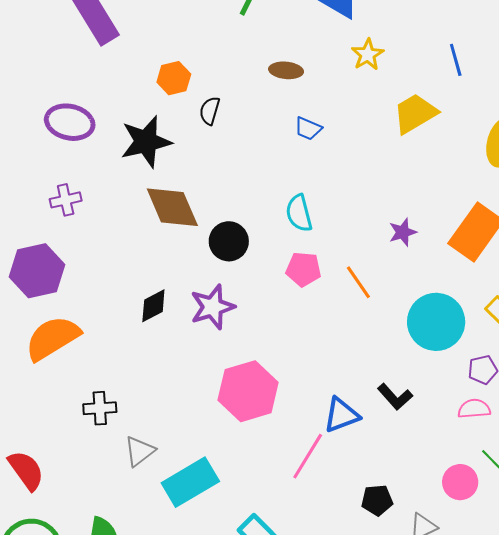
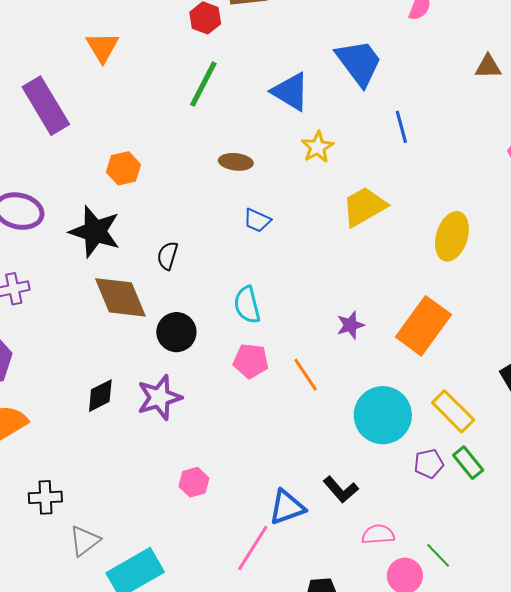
blue line: (456, 60) -> (401, 127), moved
black semicircle: (210, 111) -> (167, 256), moved
black star: (146, 142) -> (95, 232), turned 30
pink hexagon: (248, 391) -> (194, 482), size x0.5
pink semicircle: (474, 409) -> (378, 534), moved

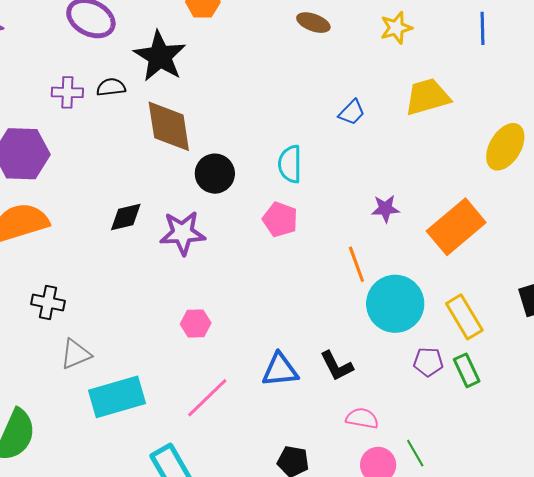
blue trapezoid: (257, 220) -> (352, 112), moved, turned -84
black semicircle: (167, 256) -> (111, 87), moved, turned 52
orange line: (306, 375) -> (356, 264), moved
pink line: (253, 548) -> (207, 398), moved

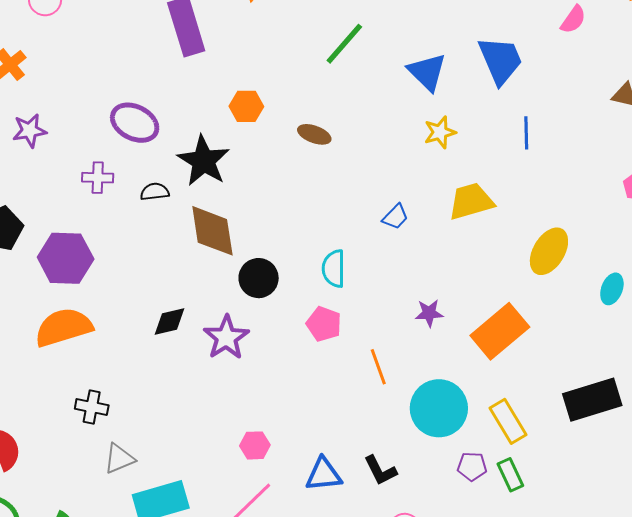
brown ellipse: (313, 23) -> (314, 134), moved
purple cross: (67, 92) -> (98, 178), moved
purple star: (183, 233) -> (226, 337), turned -30
orange line: (356, 264) -> (378, 367), moved
pink hexagon: (196, 323) -> (255, 445), moved

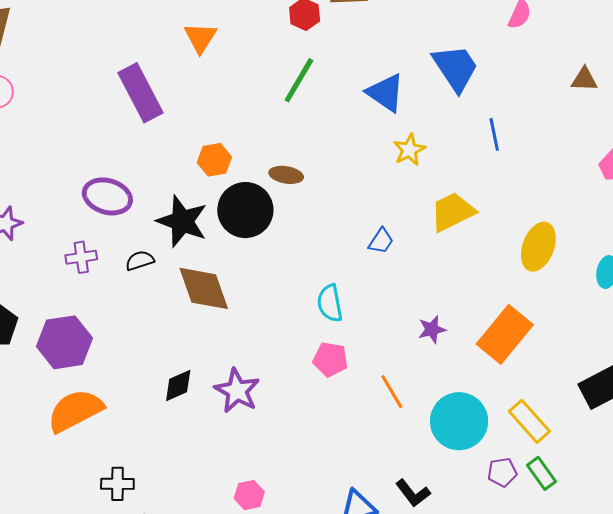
black circle: (259, 278) -> (245, 210), moved, size x1.4
pink hexagon: (255, 445) -> (249, 495), moved

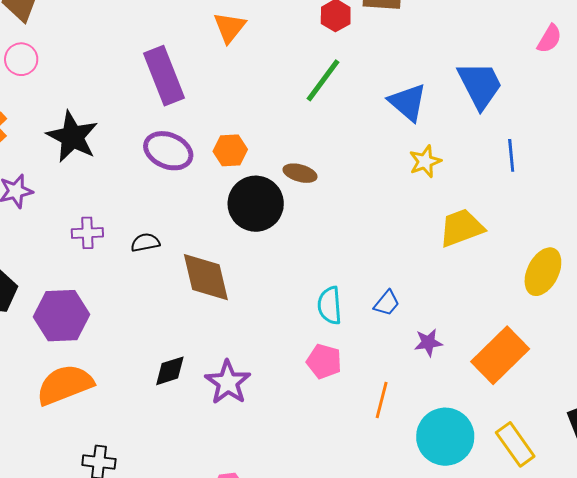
purple ellipse: (107, 196) -> (168, 151), moved
black star: (182, 221) -> (72, 137), moved
blue trapezoid: (381, 241) -> (387, 303), moved
orange line: (392, 392) -> (382, 400), turned 39

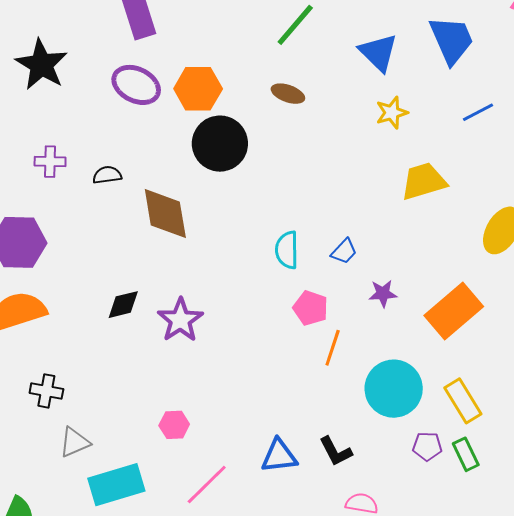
orange hexagon: (230, 150) -> (198, 89), size x1.4
blue line: (511, 155) -> (478, 112), turned 64
brown ellipse: (300, 173) -> (288, 94), moved
pink pentagon: (324, 361) -> (311, 308), moved

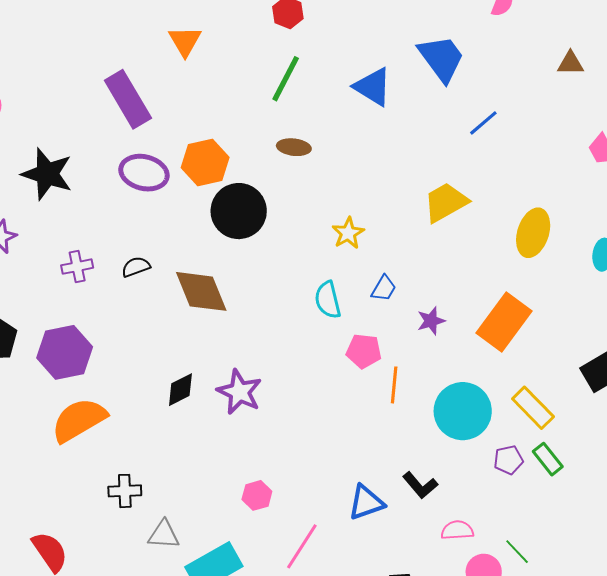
yellow star: (392, 113) -> (348, 233), moved
gray triangle: (75, 442) -> (164, 535), turned 40

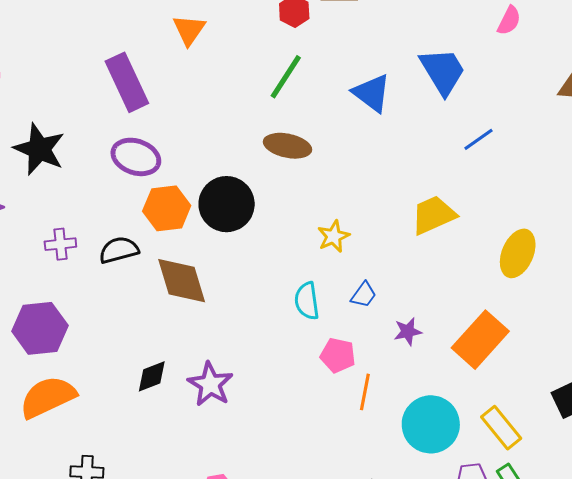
brown ellipse: (294, 147) -> (287, 146), size x1.4
orange hexagon: (205, 162) -> (167, 208), moved
black semicircle: (136, 267) -> (119, 250), size x1.4

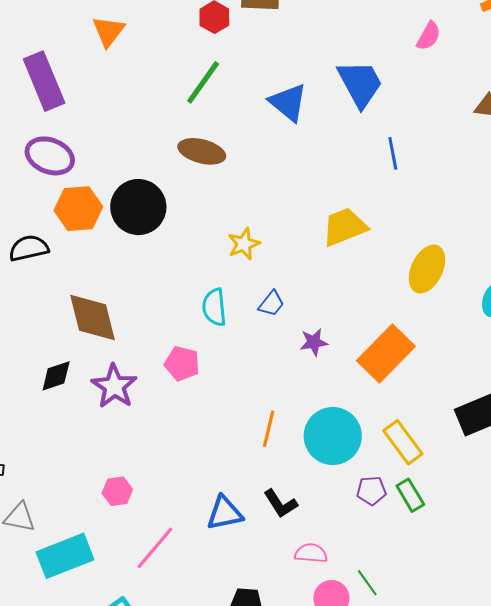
blue line: (478, 139) -> (393, 153), turned -68
brown diamond: (182, 281) -> (92, 318), moved
pink pentagon: (338, 355) -> (182, 364), moved
orange line: (365, 392) -> (269, 429), moved

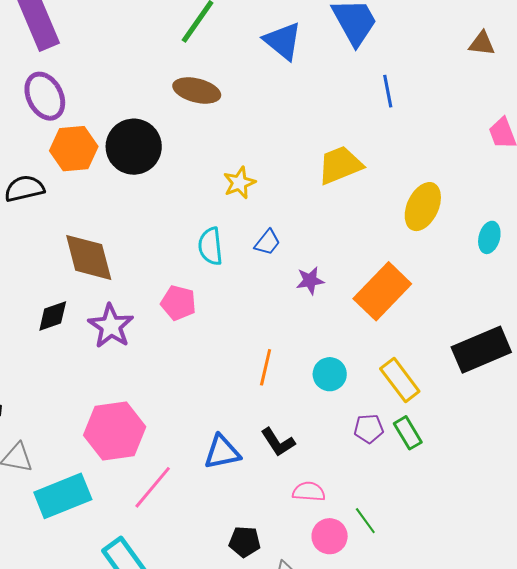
purple ellipse: (50, 156) -> (45, 96), turned 42
cyan circle: (333, 436) -> (330, 374), size x0.6
pink hexagon: (117, 491) -> (115, 431), size x2.0

